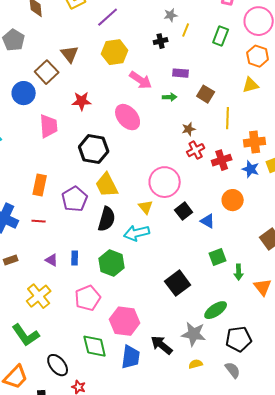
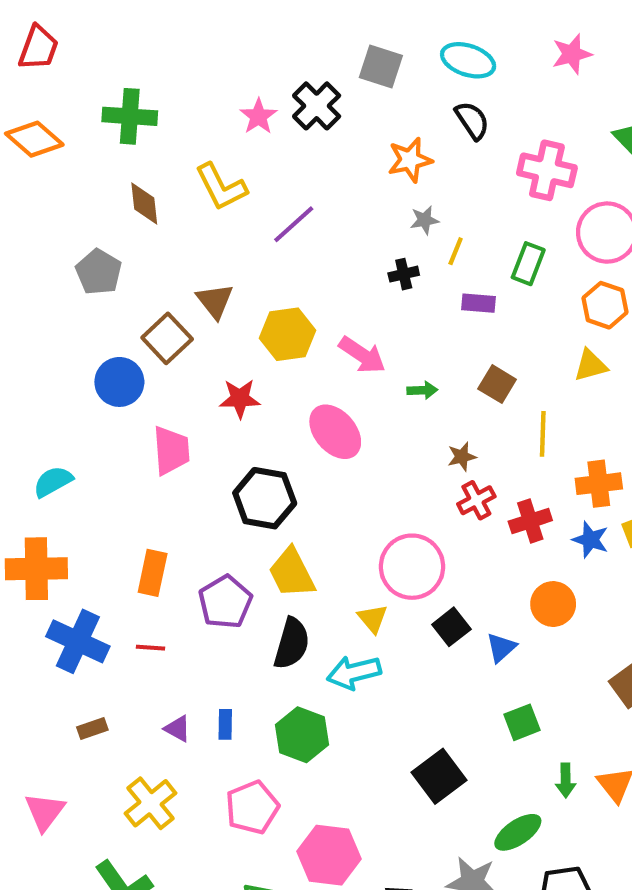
yellow hexagon: (115, 52) -> (287, 334), moved
purple rectangle: (181, 73) -> (478, 303), moved
blue triangle: (208, 221) -> (501, 648), turned 49
green arrow: (239, 272) -> (566, 780), moved

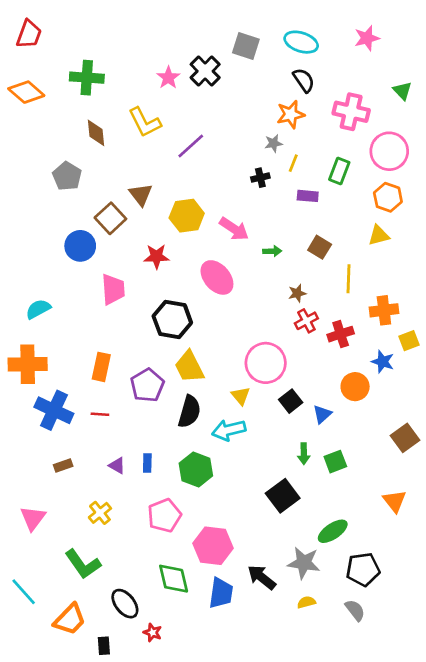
orange star: (410, 160) -> (291, 114), moved
blue star: (590, 540) -> (383, 362), moved
green arrow: (566, 780) -> (304, 454), moved
yellow cross: (151, 803) -> (100, 513), size x0.7

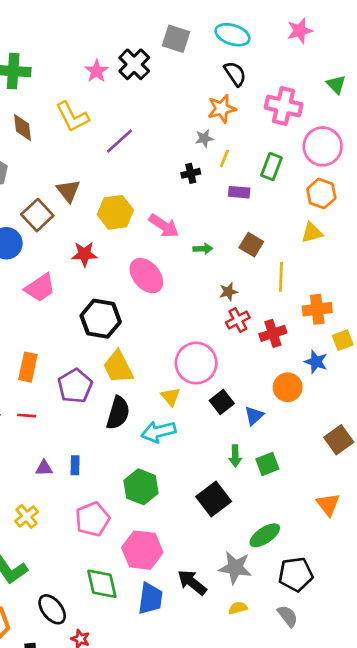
pink trapezoid: (113, 289) -> (40, 288), turned 60
purple triangle: (117, 466) -> (44, 468), turned -30
green hexagon: (196, 469) -> (141, 487), moved

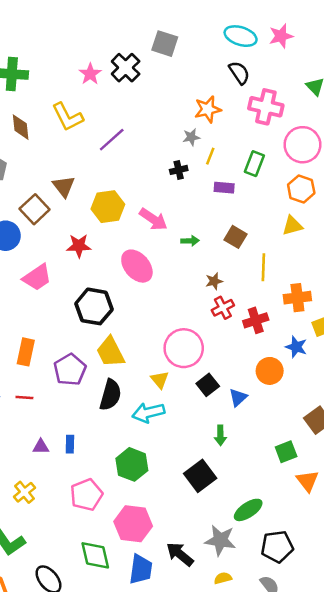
cyan ellipse: (232, 35) -> (241, 36), moved
black semicircle: (235, 74) -> (239, 73), moved
green square: (267, 464) -> (286, 452), moved

